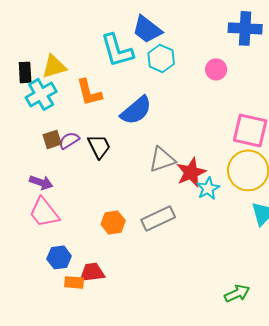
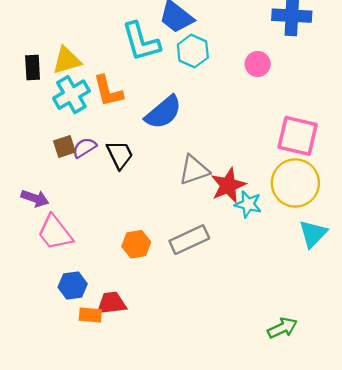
cyan cross: (41, 94) -> (71, 95), moved
purple arrow: (41, 182) -> (35, 198), moved
cyan star: (208, 188) -> (248, 204), turned -30

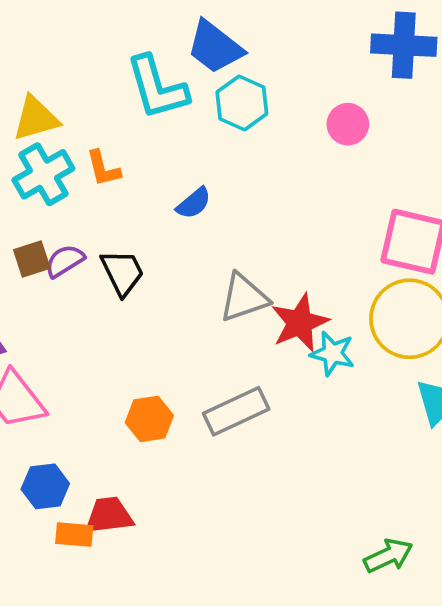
orange L-shape: (108, 91) -> (103, 168), size x0.7
blue semicircle: (163, 112) -> (194, 203), size x0.6

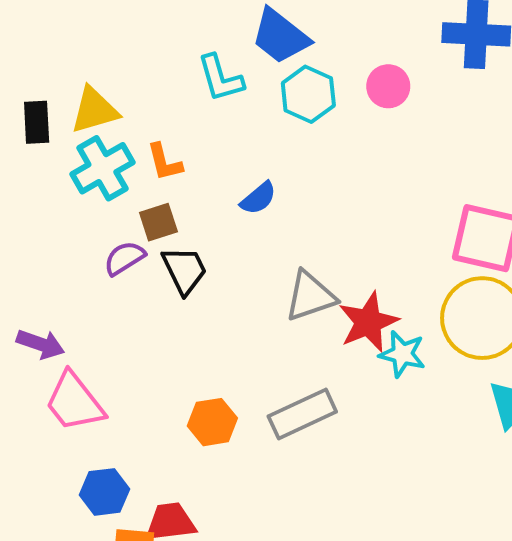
cyan L-shape: (157, 88) -> (220, 78), size x0.7
pink circle: (348, 124) -> (388, 86), moved
brown square: (32, 259) -> (158, 222), moved

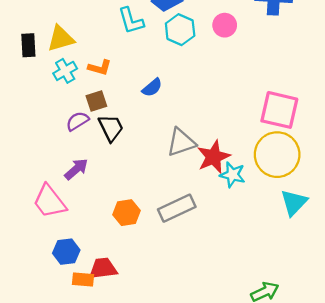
orange L-shape: (164, 162) -> (100, 68), turned -60
cyan cross: (102, 168) -> (65, 71), size x0.7
purple arrow: (41, 344) -> (76, 169), moved, turned -60

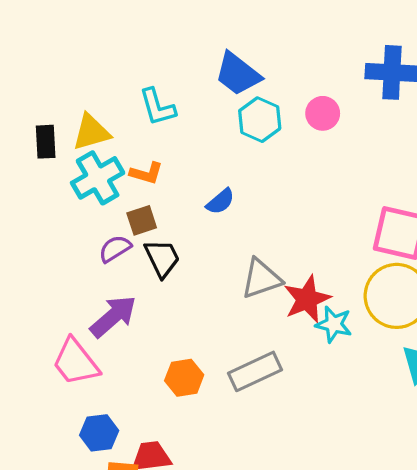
cyan L-shape: (131, 21) -> (157, 107), moved
cyan cross: (65, 71) -> (98, 178), size x1.5
purple arrow: (76, 169) -> (113, 316), size x1.4

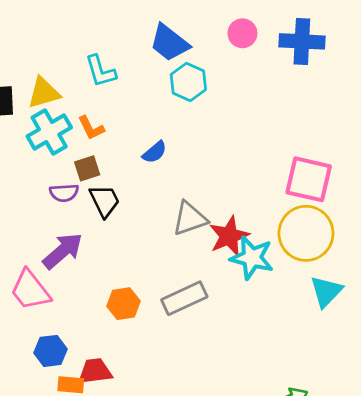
pink circle: (323, 113) -> (242, 33), moved
orange L-shape: (146, 173) -> (91, 128), turned 48
purple semicircle: (115, 249) -> (64, 193), turned -152
cyan star: (334, 324) -> (252, 258), size x1.4

